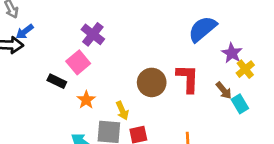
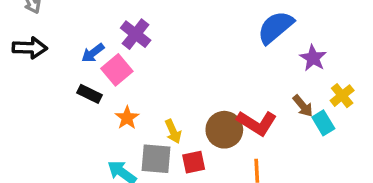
blue arrow: (25, 32) -> (93, 53), moved
yellow cross: (245, 69) -> (342, 96), moved
red L-shape: (188, 78) -> (257, 123), moved, turned 120
brown circle: (152, 82) -> (224, 130), moved

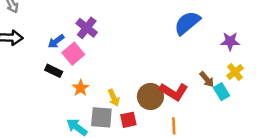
purple star: (313, 58) -> (230, 41), moved, turned -30

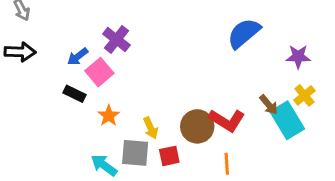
cyan rectangle: (222, 92) -> (287, 120), size x1.6

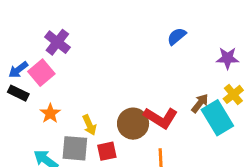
blue semicircle: (244, 33) -> (177, 36), size x0.6
blue arrow: (78, 57) -> (18, 70), moved
brown arrow: (269, 105) -> (200, 103), turned -102

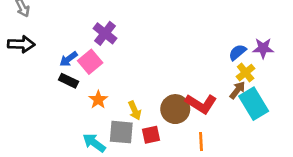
blue semicircle: (177, 36) -> (237, 52), moved
yellow cross: (233, 94) -> (246, 73), moved

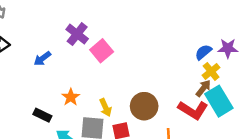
pink square: (90, 62) -> (102, 51), moved
black rectangle: (68, 81) -> (42, 115), moved
red L-shape: (201, 104) -> (193, 110), moved

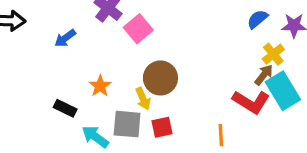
blue semicircle: (203, 52) -> (257, 19), moved
brown circle: (144, 106) -> (160, 78), moved

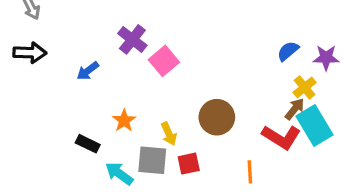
brown circle: (160, 78) -> (217, 117), moved

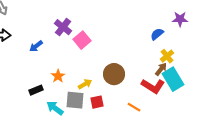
purple star: (326, 58) -> (180, 19), moved
yellow arrow: (169, 134) -> (85, 84), turned -96
black rectangle: (88, 144) -> (36, 90), turned -48
orange line: (250, 172) -> (134, 107), turned -56

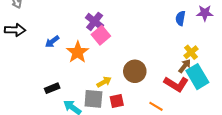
purple cross: (63, 27) -> (95, 21), moved
blue semicircle: (157, 34) -> (180, 18), moved, turned -40
orange star: (58, 76) -> (78, 52), moved, size x1.5

